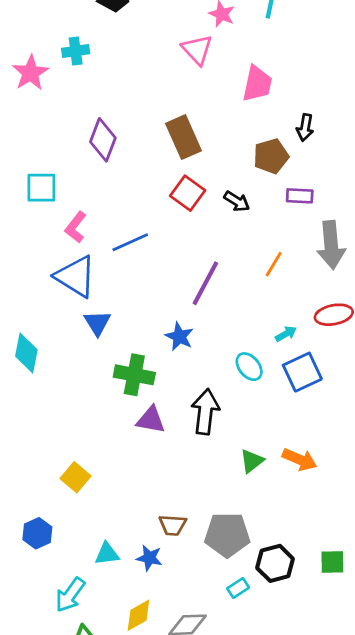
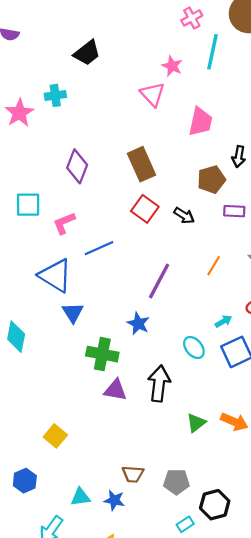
pink L-shape: (76, 227) -> (64, 223), moved, turned 30
gray pentagon: (227, 535) -> (176, 482), size x0.7

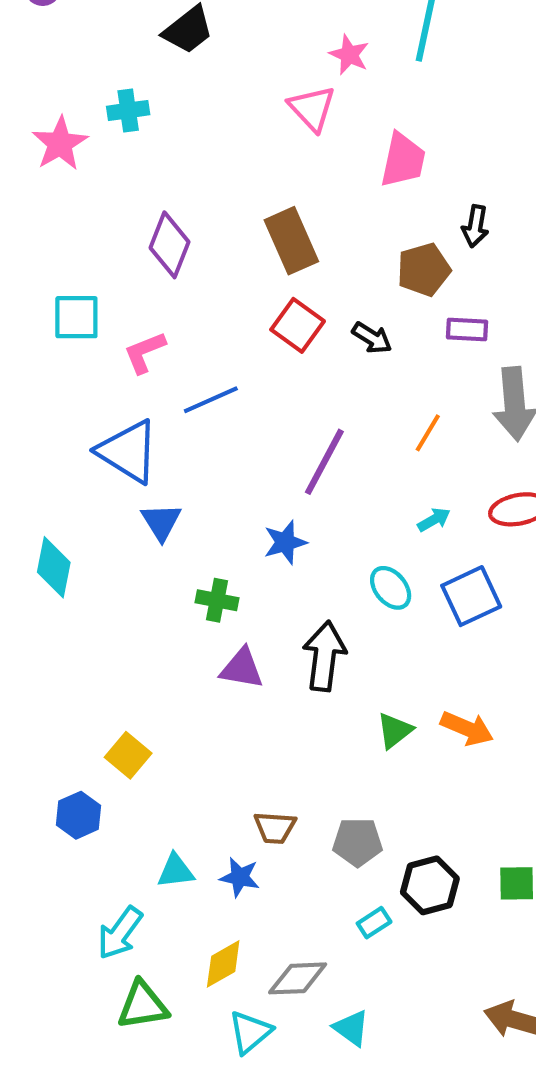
cyan arrow: (223, 321) -> (434, 520), moved
blue star: (138, 324) -> (285, 542), turned 30
green cross: (102, 354) -> (217, 600), size x0.7
blue hexagon: (25, 481) -> (79, 815), moved

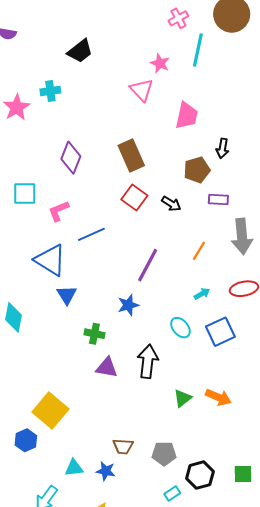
yellow square: (128, 755) -> (50, 411), size x1.6

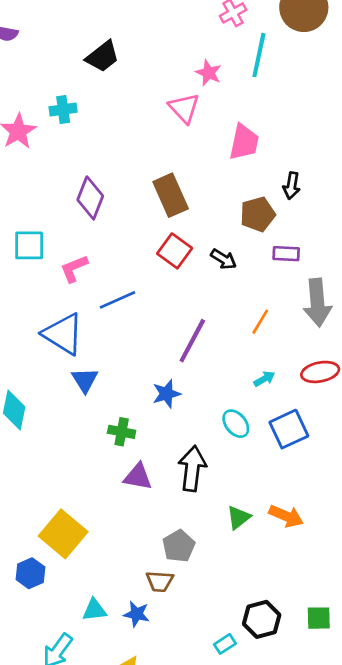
gray pentagon: (164, 454) -> (179, 546), moved, turned -30

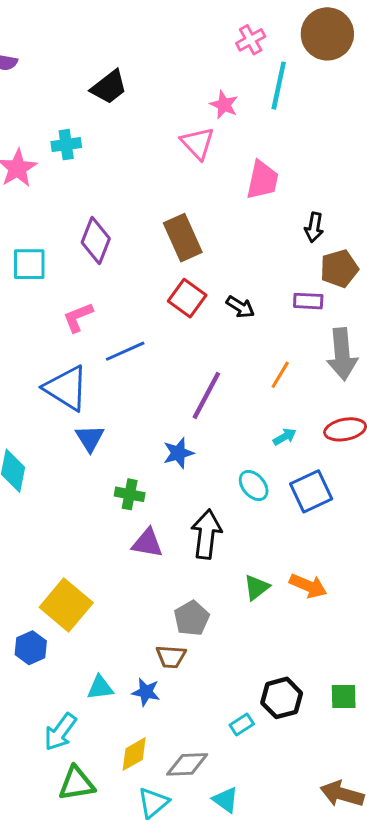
brown pentagon: (258, 214) -> (339, 269), moved
cyan square: (29, 245) -> (29, 264), moved

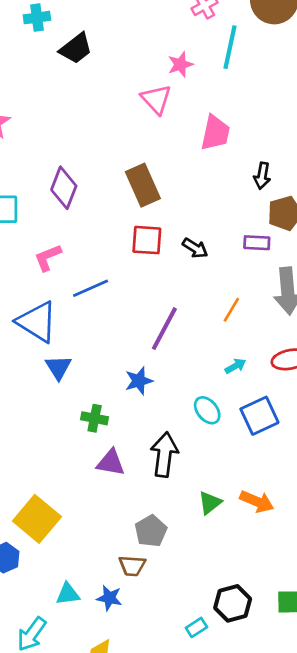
pink star: (224, 105) -> (180, 64), turned 30
cyan cross: (66, 145) -> (37, 18), moved
red square: (187, 298) -> (147, 240), turned -32

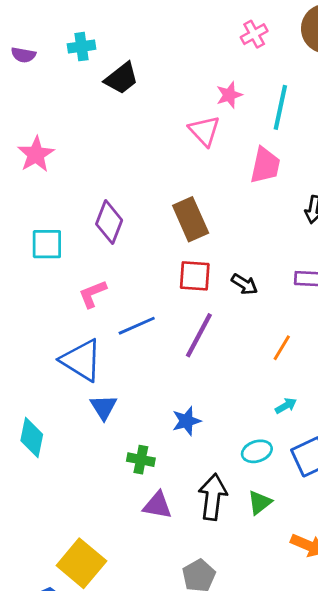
cyan line: (230, 47) -> (280, 107), moved
purple line: (164, 329) -> (199, 335), moved
cyan ellipse: (207, 410) -> (257, 451), turned -68
green triangle: (210, 503) -> (260, 502), moved

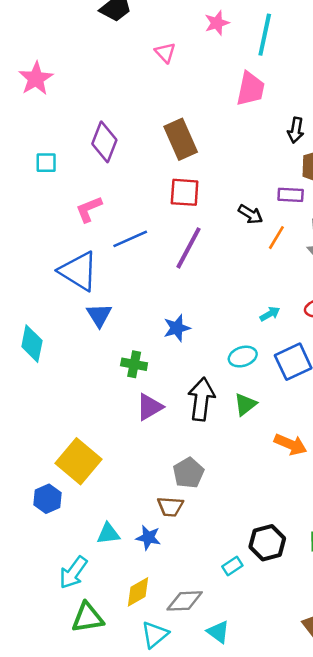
pink triangle: (204, 131) -> (165, 53), moved, size x0.7
cyan square: (47, 244) -> (46, 163), size x0.7
black arrow: (244, 284) -> (250, 214), moved
orange line: (282, 348) -> (276, 238), moved
purple triangle: (157, 505) -> (150, 407), turned -40

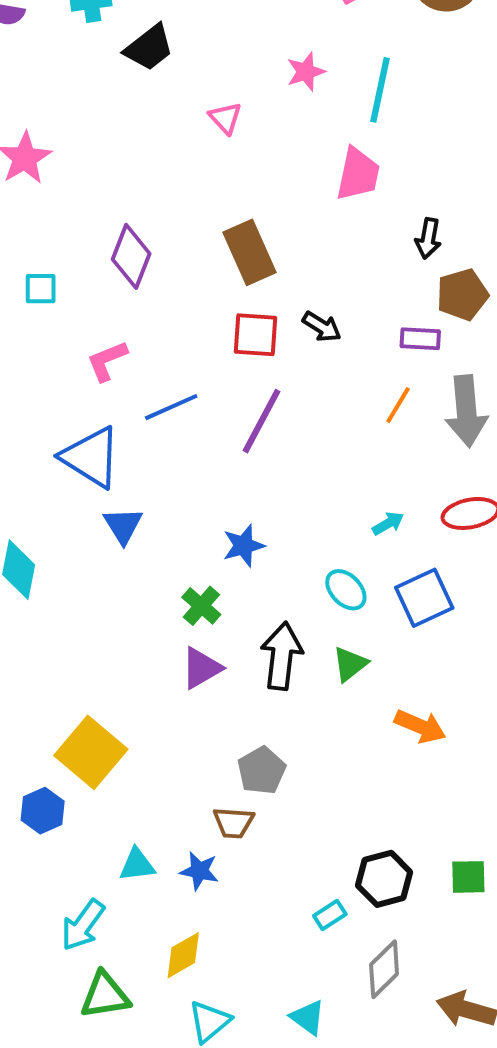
black arrow: (250, 214) -> (322, 327), moved
cyan ellipse: (243, 357) -> (346, 590), turned 64
green cross: (134, 364) -> (201, 606), moved, turned 30
gray diamond: (185, 601) -> (384, 969), moved, turned -42

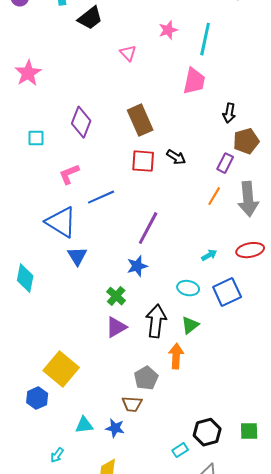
purple rectangle: (420, 339) -> (225, 163), turned -66
purple line: (262, 421) -> (148, 228), moved
cyan ellipse: (346, 590) -> (188, 288), turned -35
orange arrow: (420, 726) -> (176, 356), moved, turned -110
cyan arrow: (83, 925) -> (57, 455), size x0.6

